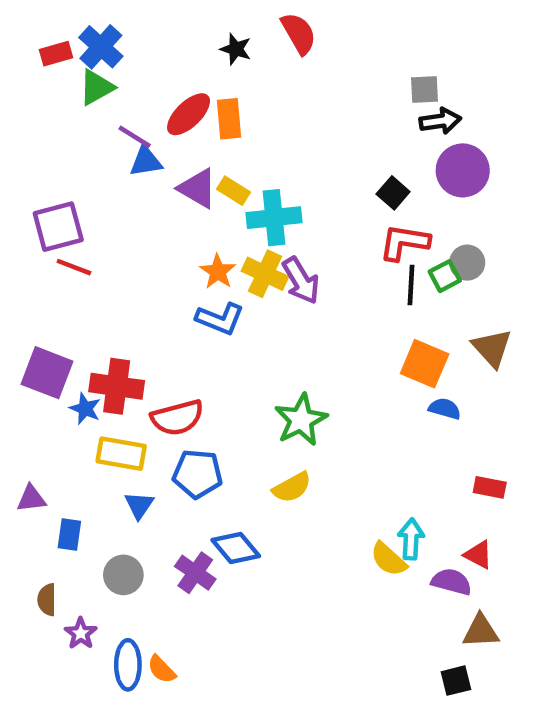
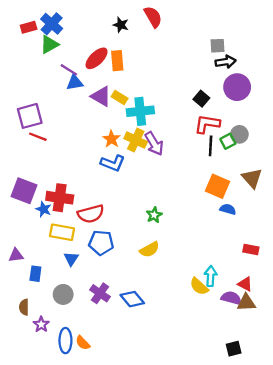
green star: (301, 420) -> (154, 215), size x0.6
blue diamond: (236, 548) -> (132, 299), moved
brown triangle: (481, 631) -> (246, 303), moved

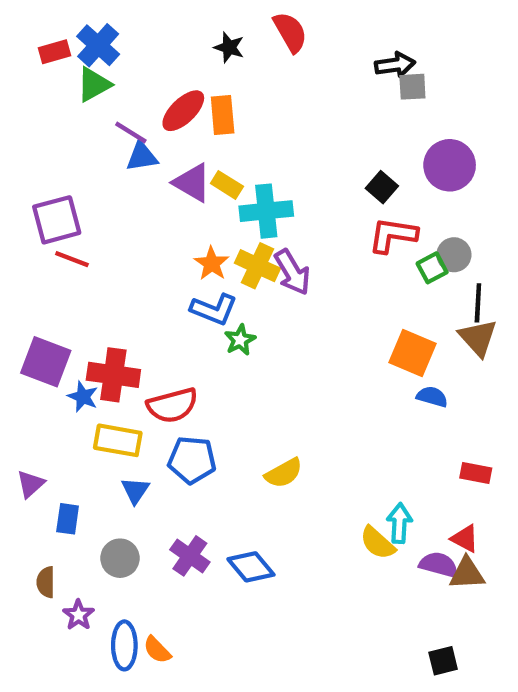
black arrow: (226, 62) -> (395, 65), moved
black line: (211, 146) -> (478, 303), moved
green star: (154, 215) -> (240, 340), moved
purple triangle: (16, 255) -> (30, 484), turned -35

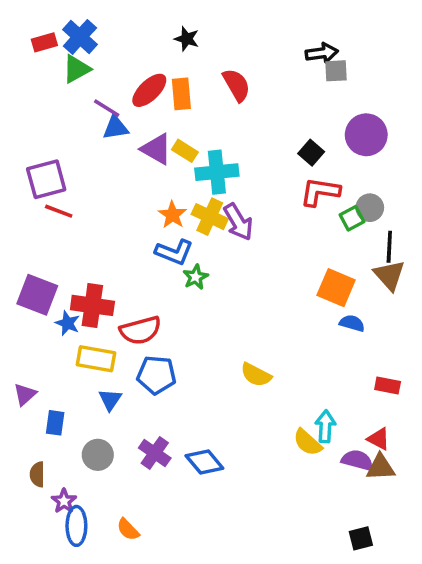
red semicircle: (290, 32) -> (236, 85), moved
yellow semicircle: (284, 473) -> (256, 375), moved, turned 56
blue ellipse: (124, 645) -> (76, 526), moved

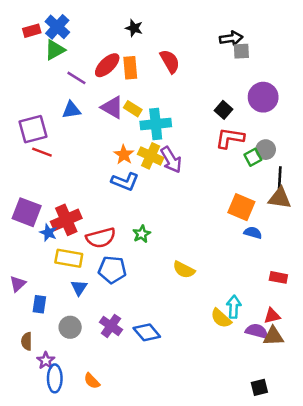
blue triangle: (116, 128) -> (71, 110), moved
brown triangle: (389, 275) -> (280, 198), turned -40
green star: (196, 277) -> (142, 234), moved
red cross: (92, 305) -> (66, 220), turned -32
red triangle: (379, 439) -> (272, 316), turned -42

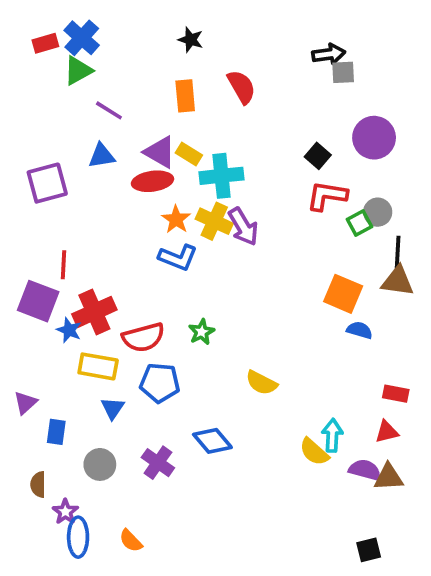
red ellipse: (107, 65) -> (153, 181), moved, turned 36
red line: (42, 152) -> (64, 265), moved, turned 72
red triangle: (272, 316) -> (387, 432), moved
blue diamond: (147, 332) -> (212, 441), moved

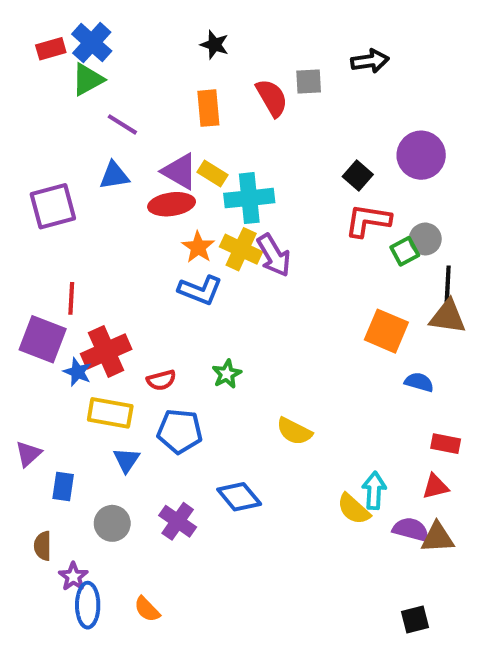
gray square: (343, 72) -> (309, 81), moved
blue semicircle: (360, 330) -> (419, 382), moved
red semicircle: (143, 337) -> (161, 380), size x0.6

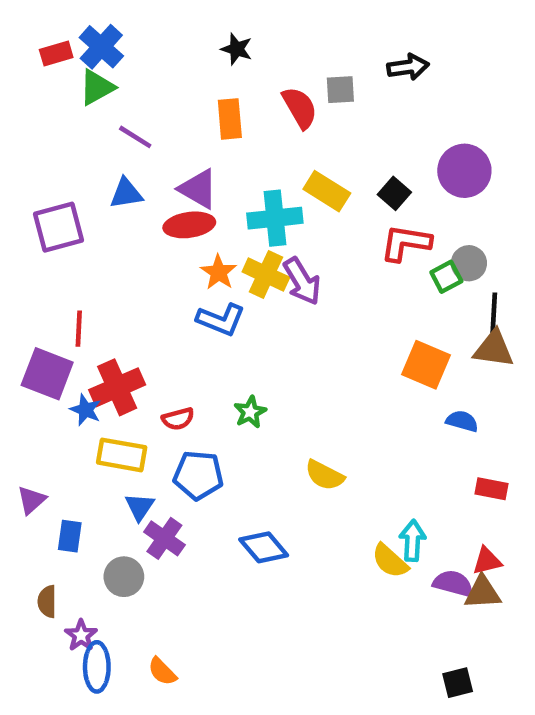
yellow rectangle: (212, 174) -> (327, 191), moved, size x1.4
red triangle: (435, 487) -> (487, 561), moved
purple cross: (178, 521) -> (164, 538), moved

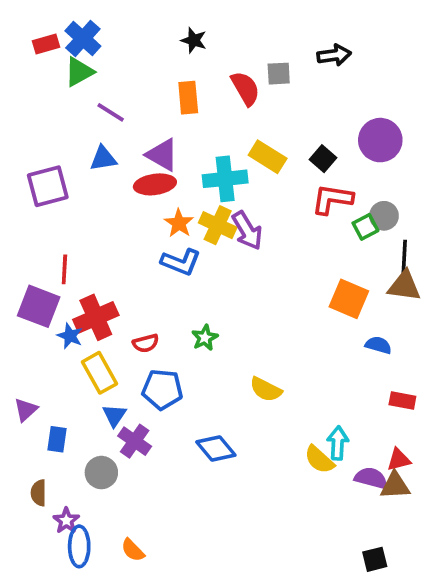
yellow rectangle: (122, 455) -> (100, 373), turned 51

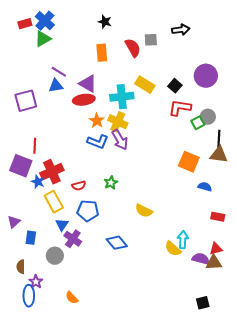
purple line: (111, 112) -> (59, 72), moved
purple arrow: (247, 231) -> (120, 140), moved
blue ellipse: (79, 546) -> (29, 296), moved

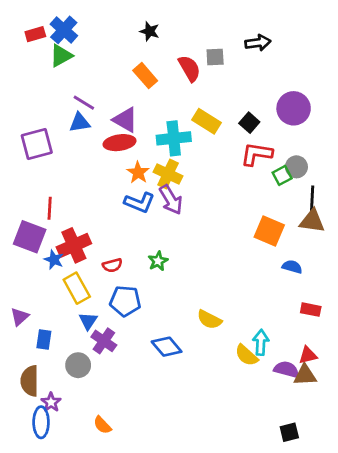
orange rectangle: (102, 53) -> (145, 76), turned -36
yellow semicircle: (144, 211) -> (209, 320), moved
brown semicircle: (21, 267) -> (30, 381), size x1.5

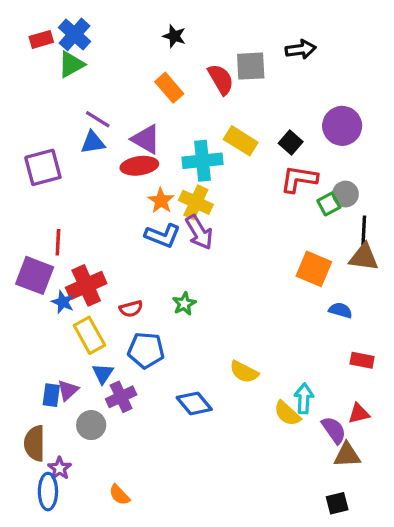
gray square: (215, 57) -> (251, 66), size x1.4
purple triangle: (20, 317) -> (68, 390), moved
purple cross: (104, 341) -> (121, 397), turned 30
purple semicircle: (286, 369) -> (334, 430), turned 40
brown triangle: (305, 375) -> (347, 455), moved

